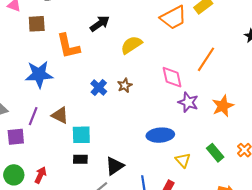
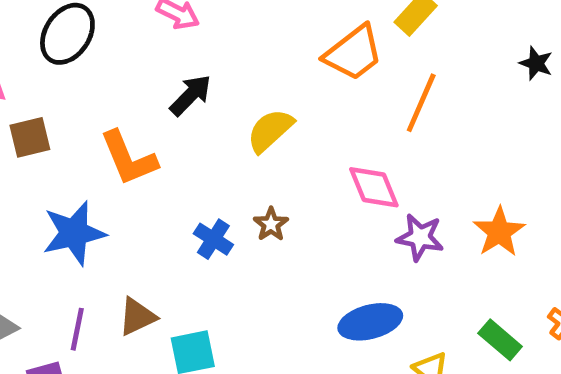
brown square: (37, 24) -> (30, 137), moved
orange line: (206, 59) -> (421, 103), moved
brown triangle: (60, 115) -> (137, 317), turned -42

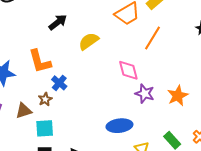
orange L-shape: (129, 158) -> (40, 61), moved
brown star: (271, 224) -> (45, 99), moved

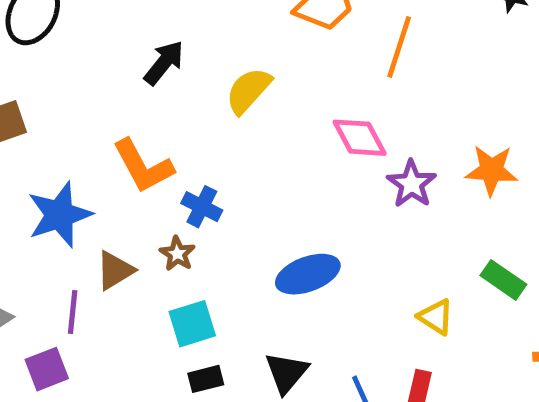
purple star: (145, 94) -> (412, 184), turned 30
orange star: (178, 96) -> (491, 170), turned -30
brown triangle: (24, 111) -> (115, 270), moved
blue ellipse: (119, 126) -> (308, 274), moved

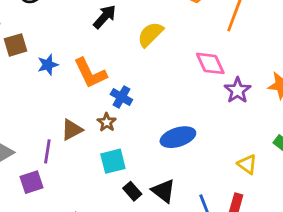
blue star: (60, 215) -> (48, 65), moved, size x0.6
black triangle: (286, 373) -> (163, 191), turned -35
black rectangle: (206, 379) -> (132, 191), moved, turned 60

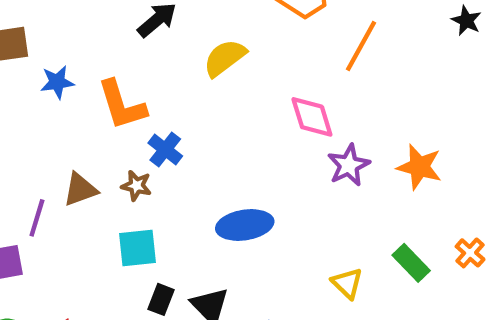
brown star: (107, 122) -> (136, 186), turned -30
black rectangle: (132, 191) -> (161, 299), turned 54

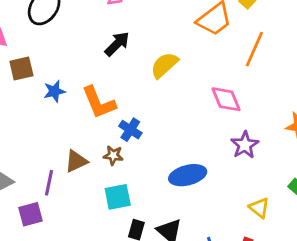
purple star: (349, 165) -> (245, 145), moved

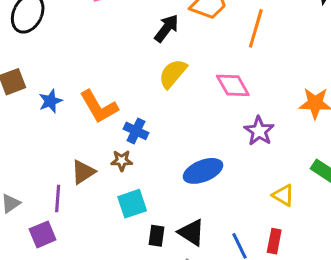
black arrow: (117, 44) -> (167, 28), moved
yellow semicircle: (164, 65) -> (173, 74), moved

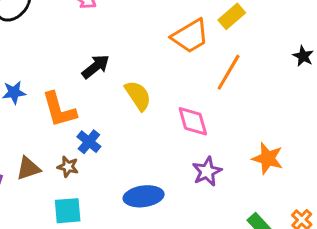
black arrow: (167, 28) -> (96, 67), moved
yellow semicircle: (173, 74) -> (138, 96), turned 92

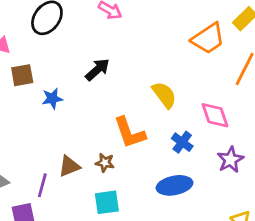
black arrow: (96, 67) -> (97, 70), moved
orange L-shape: (59, 110) -> (130, 133), moved
blue cross: (89, 142) -> (182, 142), moved

